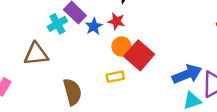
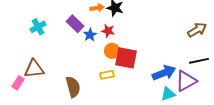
cyan cross: (57, 24) -> (38, 27), moved
brown triangle: (36, 54) -> (34, 69), moved
red square: (139, 55) -> (126, 58), turned -30

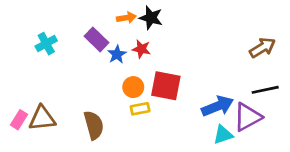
orange circle: (112, 51) -> (133, 87), moved
brown triangle: (34, 69) -> (42, 118), moved

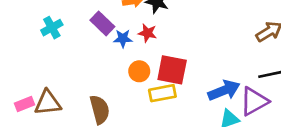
blue star: (117, 54) -> (123, 38), turned 30
yellow rectangle: (140, 109) -> (162, 93), moved, size x1.4
pink rectangle: (19, 120) -> (24, 104), turned 36

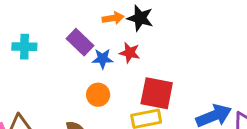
cyan cross: (52, 28) -> (24, 47), turned 30
orange circle: (139, 71) -> (98, 95), moved

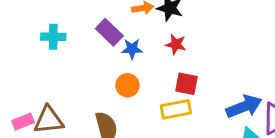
red star: (130, 53) -> (176, 44), moved
red square: (157, 93) -> (187, 84), size x0.7

